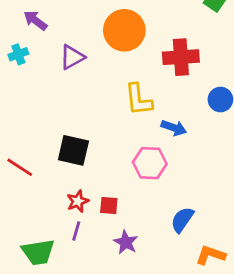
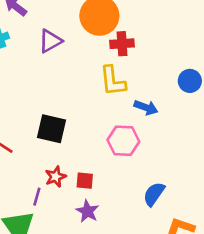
red cross: (181, 57) -> (122, 44), moved, size x0.7
purple line: (76, 231) -> (37, 197), moved
purple star: (126, 242) -> (87, 211), moved

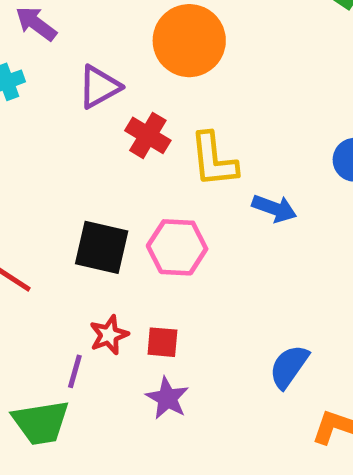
red cross: (122, 44) -> (148, 135), moved, turned 35
pink hexagon: (123, 141) -> (177, 247), moved

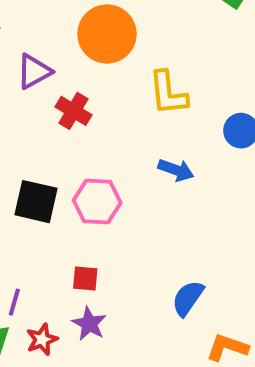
yellow L-shape: (214, 160) -> (168, 93), moved
red star: (109, 335) -> (42, 340), moved

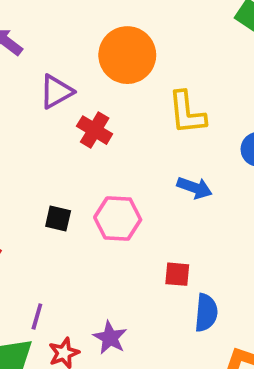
black square: (36, 202) -> (58, 218), size x0.6
red square: (85, 278) -> (177, 274), moved
blue semicircle: (188, 298) -> (206, 313), turned 150

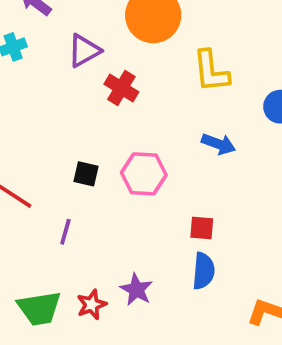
blue semicircle: (206, 313) -> (204, 271), moved
purple line: (37, 317) -> (65, 232), moved

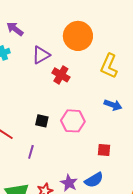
yellow L-shape: (211, 71) -> (109, 66), turned 30
blue semicircle: (204, 271) -> (94, 180), moved, turned 54

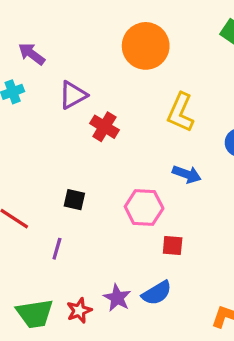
orange circle: (78, 36) -> (146, 46), moved
pink hexagon: (73, 121) -> (144, 208), moved

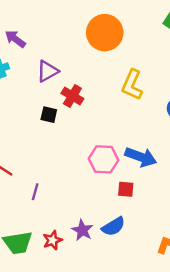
blue arrow: (187, 174) -> (141, 157), moved, size x1.4
black square: (74, 200) -> (49, 115), moved

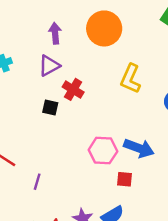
purple arrow: (15, 39) -> (55, 33), moved, turned 48

